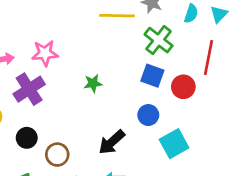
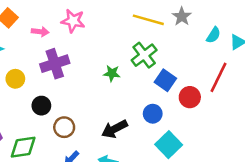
green cross: (159, 40) -> (144, 55), moved
pink star: (45, 53) -> (73, 21), moved
cyan square: (174, 144) -> (169, 145), turned -30

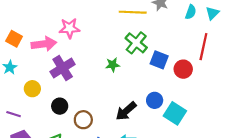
pink arrow: (40, 32) -> (44, 44), size x1.6
blue circle: (153, 114) -> (155, 100), moved

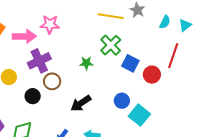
black arrow: (126, 111) -> (81, 103), moved
brown circle: (83, 120) -> (52, 81), moved

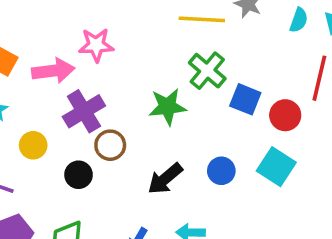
green star: (86, 63) -> (168, 107), size x1.5
blue circle: (122, 101) -> (221, 171), moved
cyan square: (139, 115) -> (276, 167), moved

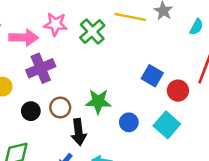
green cross: (207, 71) -> (92, 32), moved
green star: (168, 107) -> (98, 101), moved
brown circle: (110, 145) -> (60, 108), moved
black arrow: (165, 179) -> (79, 132), moved, turned -65

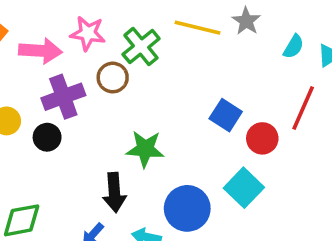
brown circle: (60, 108) -> (113, 78), moved
black circle: (31, 111) -> (47, 137), moved
blue circle: (129, 122) -> (187, 208), moved, size x1.6

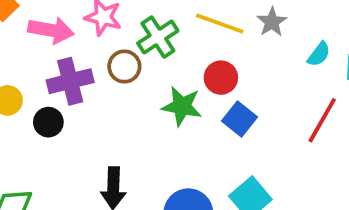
red circle: (262, 138) -> (221, 78), moved
green star: (145, 149) -> (182, 106), moved

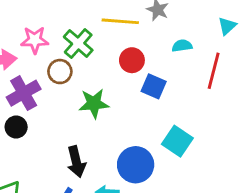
cyan semicircle: (319, 54) -> (182, 46), moved, turned -120
green star: (182, 106) -> (94, 103), moved

